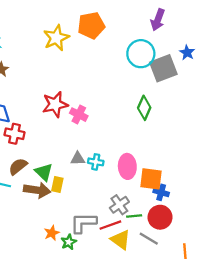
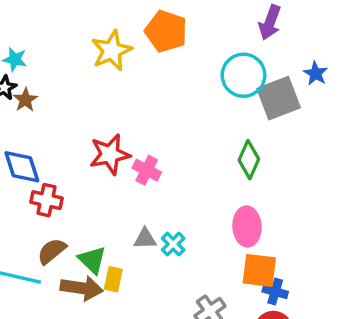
orange pentagon: (91, 25) -> (166, 31), turned 30
cyan cross: (96, 162) -> (173, 244), turned 35
pink ellipse: (127, 166) -> (247, 226), moved

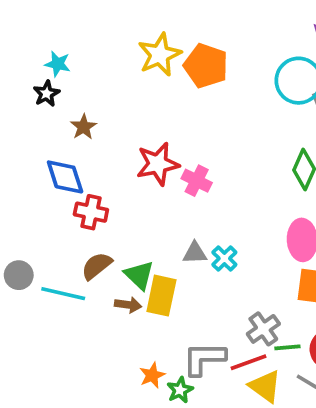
orange pentagon: (166, 31) -> (206, 66), moved
brown star: (25, 100) -> (84, 127), moved
yellow rectangle: (113, 279) -> (161, 296), size x1.5
brown arrow: (82, 288) -> (128, 305), size x0.6

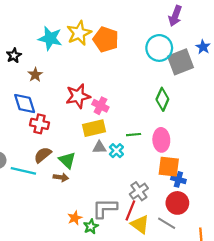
cyan star: (58, 64) -> (50, 38), moved, size x1.6
yellow rectangle: (161, 296) -> (94, 128), moved, turned 65
green line: (287, 347) -> (134, 135), moved
red line: (249, 362) -> (130, 210), turned -48

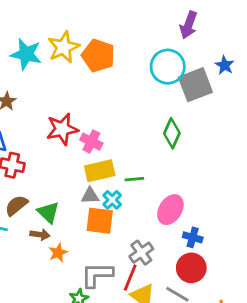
yellow rectangle: (94, 128) -> (100, 171), moved
pink ellipse: (161, 140) -> (170, 210), moved, turned 35
orange square: (169, 167) -> (100, 221), moved
orange star: (75, 218) -> (58, 253), moved

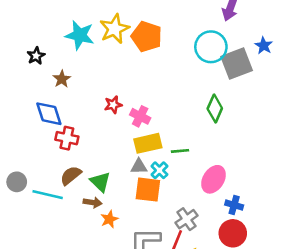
red star: (62, 129) -> (113, 105), size x0.6

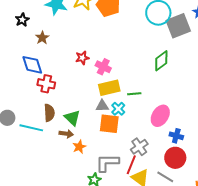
green diamond: (215, 109) -> (161, 61), turned 30
brown semicircle: (71, 175) -> (49, 113), turned 126

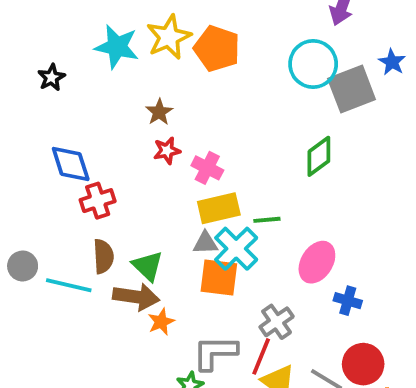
brown star: (42, 38) -> (159, 112), moved
red cross: (46, 84) -> (98, 201), turned -30
cyan cross: (118, 109) -> (236, 249), size x1.6
brown arrow: (66, 134) -> (136, 297), size x1.6
red circle: (175, 158) -> (363, 364), moved

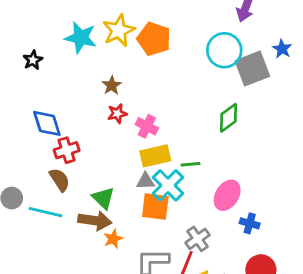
brown semicircle: (103, 256) -> (60, 180), moved, turned -30

